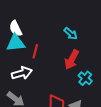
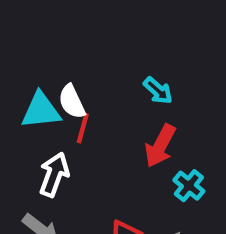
white semicircle: (16, 28) -> (72, 102), moved
white arrow: (22, 73) -> (54, 175), turned -54

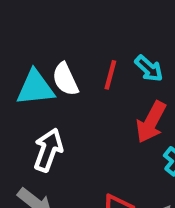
red line: (83, 128) -> (110, 75), moved

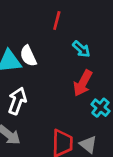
red line: (110, 75) -> (57, 20), moved

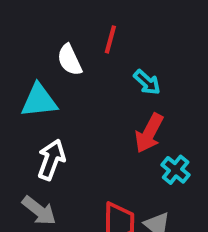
white semicircle: (28, 56) -> (70, 60), moved

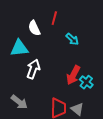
red arrow: (149, 133) -> (73, 75), moved
white arrow: (51, 160) -> (33, 69), moved

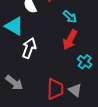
cyan triangle: (19, 48) -> (14, 26), turned 36
red arrow: (73, 75) -> (70, 40), moved

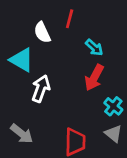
gray triangle: (75, 90) -> (113, 134), moved

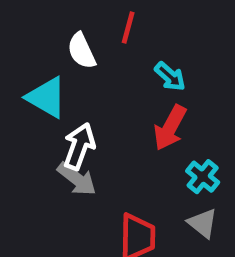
gray arrow: (22, 134) -> (77, 179), moved

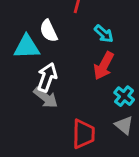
white semicircle: (82, 51) -> (49, 31), moved
cyan triangle: (47, 97) -> (27, 47), turned -32

